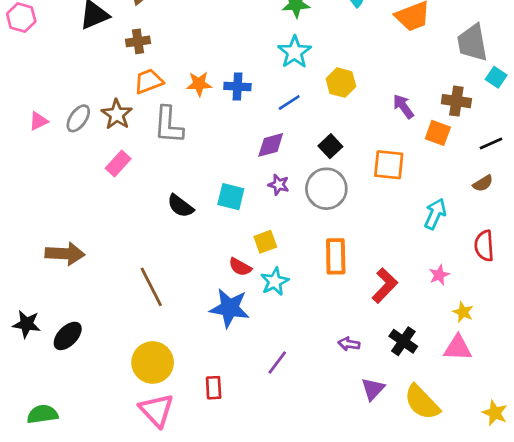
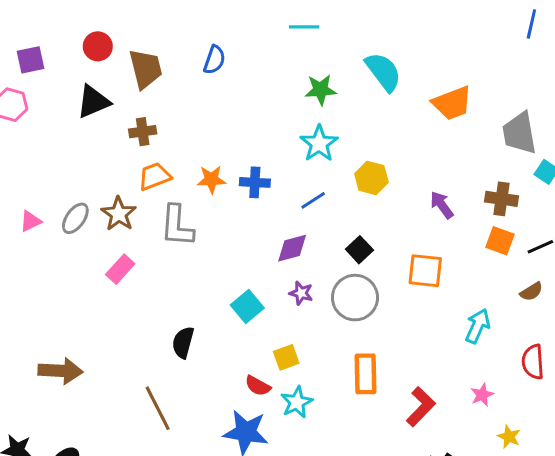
orange square: (438, 133) -> (500, 241), moved
cyan square: (231, 197) -> (247, 307), turned 36
black semicircle: (180, 206) -> (183, 342), moved, turned 68

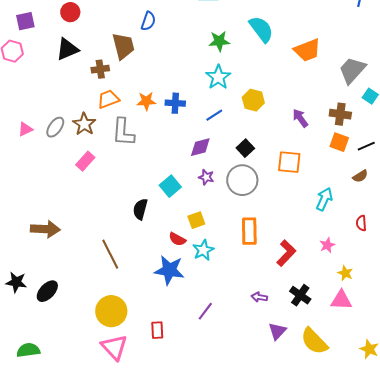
brown trapezoid: (146, 69) -> (123, 46), moved
gray trapezoid: (519, 133) -> (352, 70), turned 52
black semicircle: (183, 342) -> (140, 209), moved
red semicircle: (533, 362) -> (361, 223), size x0.7

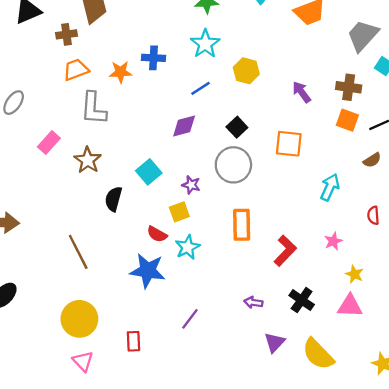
blue cross: (175, 103) -> (153, 58), moved
brown star: (84, 124) -> (88, 160), moved
purple star: (206, 177) -> (191, 185), moved
pink triangle: (114, 347) -> (83, 361), size x0.7

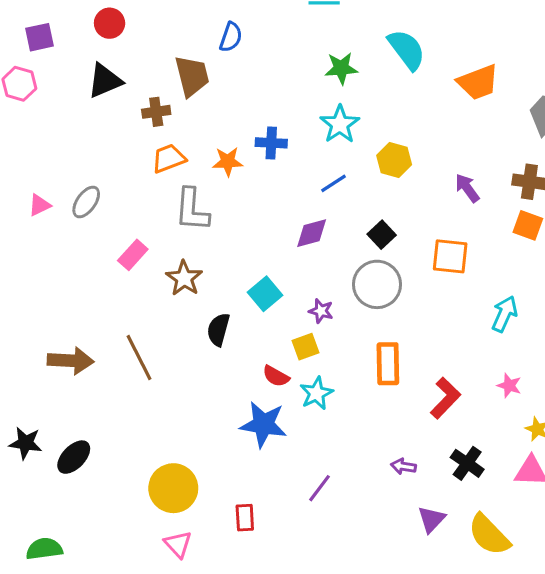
pink star: (333, 241) -> (509, 386), turned -30
brown line: (78, 252) -> (139, 358), moved

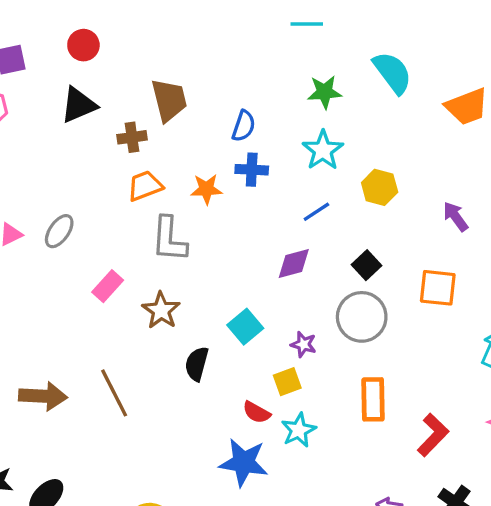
blue semicircle: (231, 37) -> (244, 126), moved

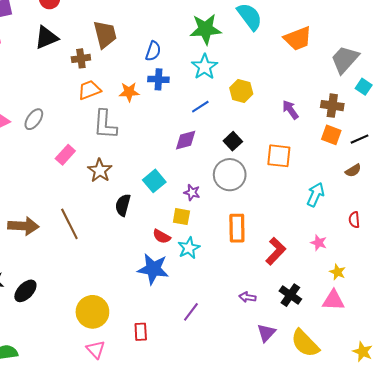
green star: (324, 92) -> (206, 29), size x1.4
yellow square: (287, 382) -> (181, 217), turned 30

